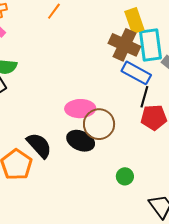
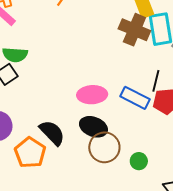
blue rectangle: (136, 73) -> (135, 98), moved
brown circle: (99, 124) -> (104, 147), moved

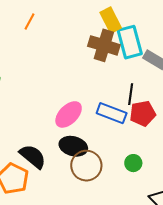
pink ellipse: (92, 95) -> (69, 114), turned -36
green circle: (139, 161) -> (133, 163), moved

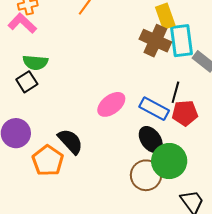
black ellipse: (73, 146) -> (151, 140), moved, turned 32
green circle: (133, 163) -> (169, 161), size x2.0
brown circle: (86, 166) -> (146, 175), moved

